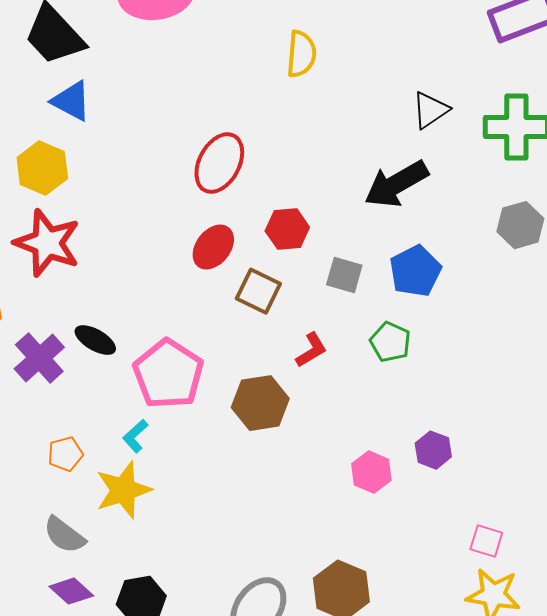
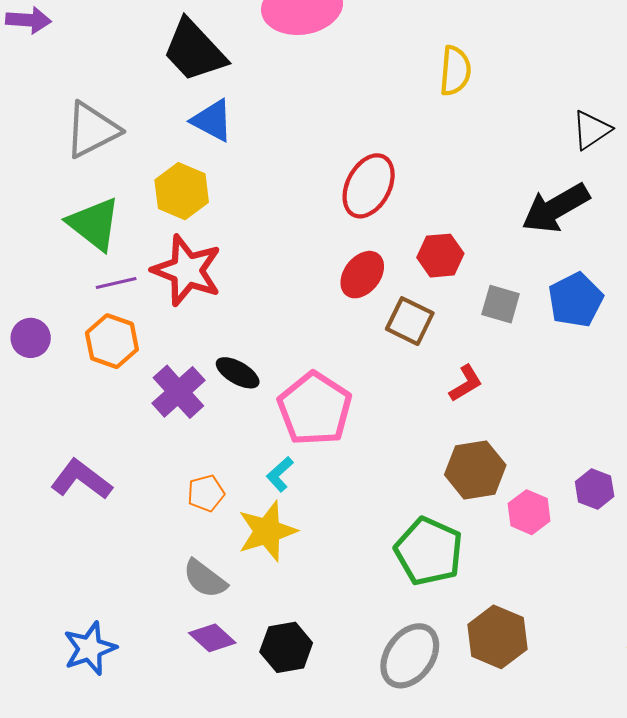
green pentagon: (390, 342) -> (429, 551), moved, size x1.6
brown hexagon: (260, 403) -> (475, 470), moved

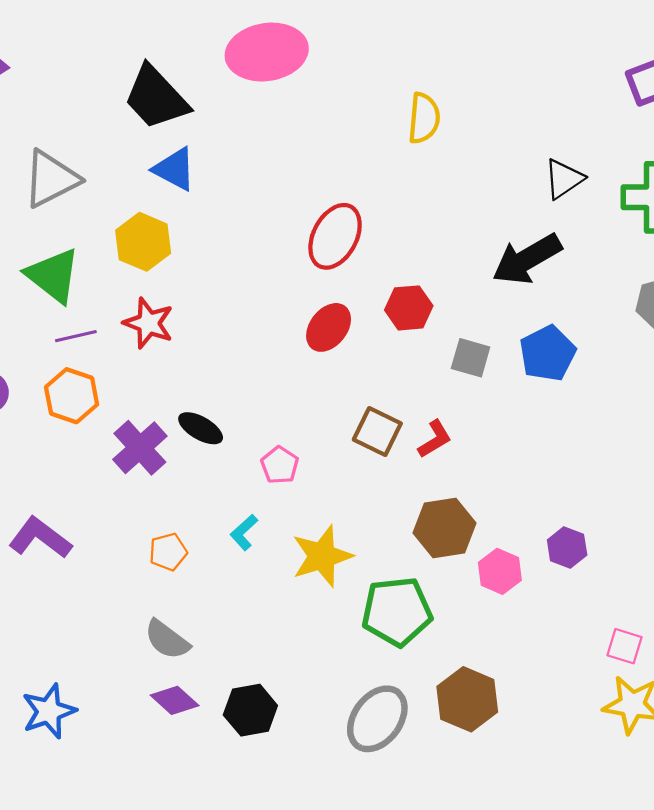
red star: (187, 270) -> (149, 323), size x0.7
brown square: (410, 321) -> (377, 432), moved
pink pentagon: (315, 409) -> (280, 465), size x0.5
yellow star: (267, 531) -> (322, 556), moved
green pentagon: (429, 551) -> (397, 611), turned -30

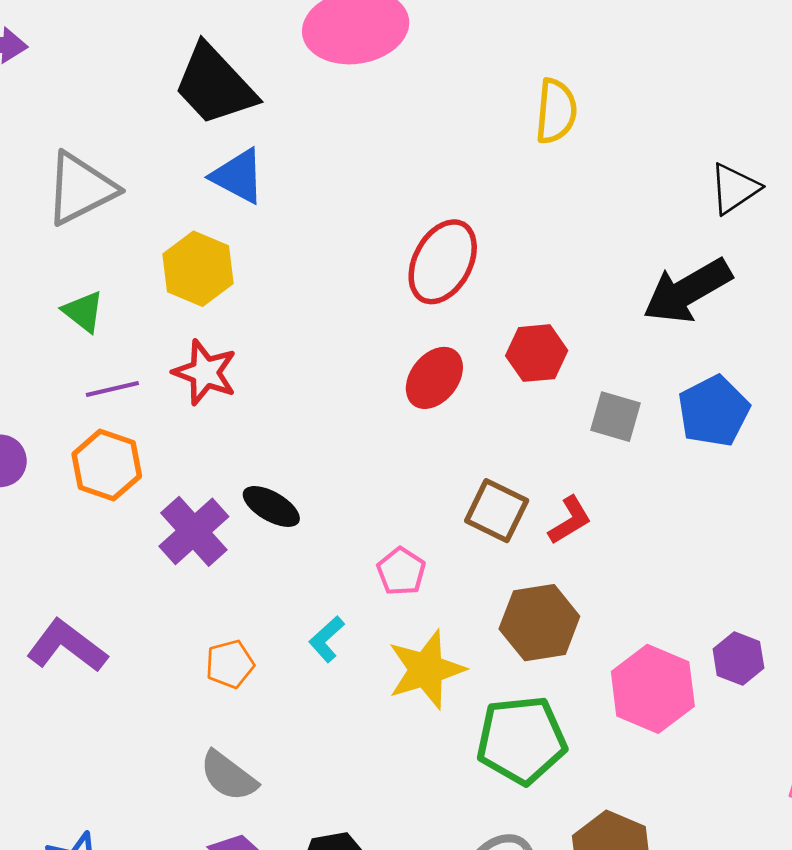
green triangle: (53, 275) -> (83, 312), size x0.6
pink pentagon: (280, 465) -> (401, 571), moved
brown hexagon: (445, 528) -> (539, 623), moved
pink hexagon: (500, 571) -> (653, 689), size x1.5

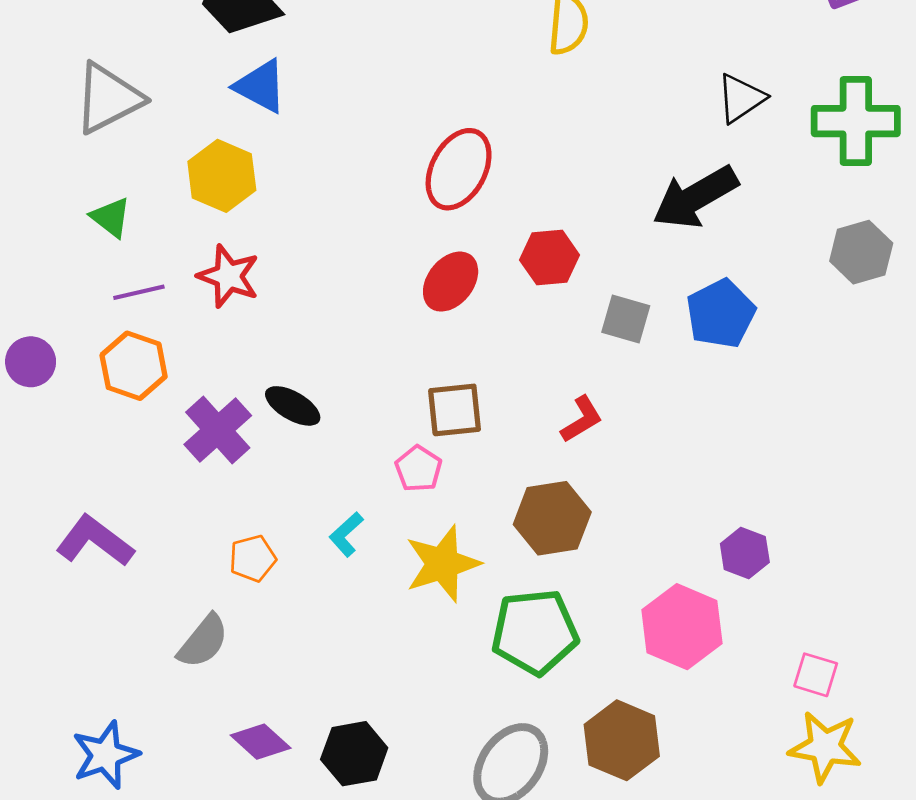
brown square: (497, 511) -> (455, 410), moved, turned -32
pink hexagon: (653, 689) -> (682, 627), moved
gray semicircle: (228, 776) -> (203, 641), moved, turned -88

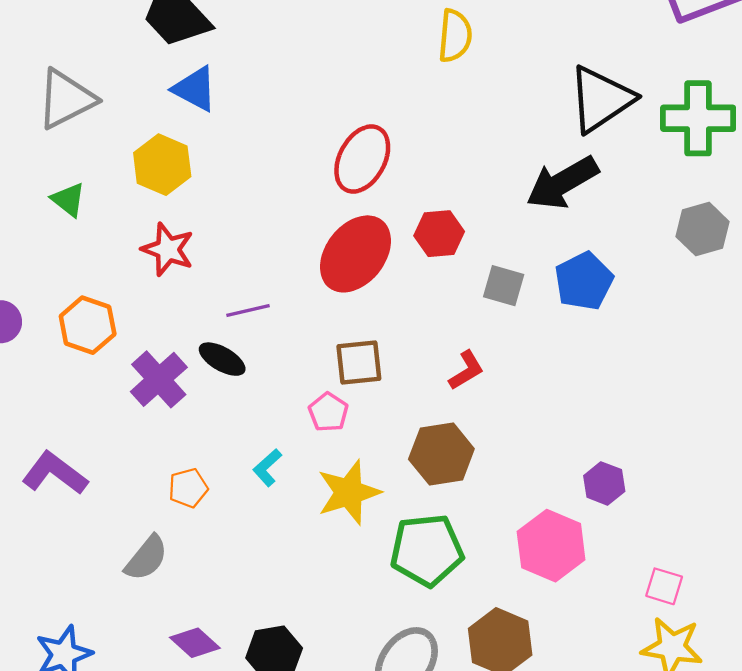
black triangle: (741, 98) -> (601, 99), size x1.6
red ellipse: (451, 282) -> (355, 254), size x1.5
purple line: (139, 292) -> (248, 310), moved

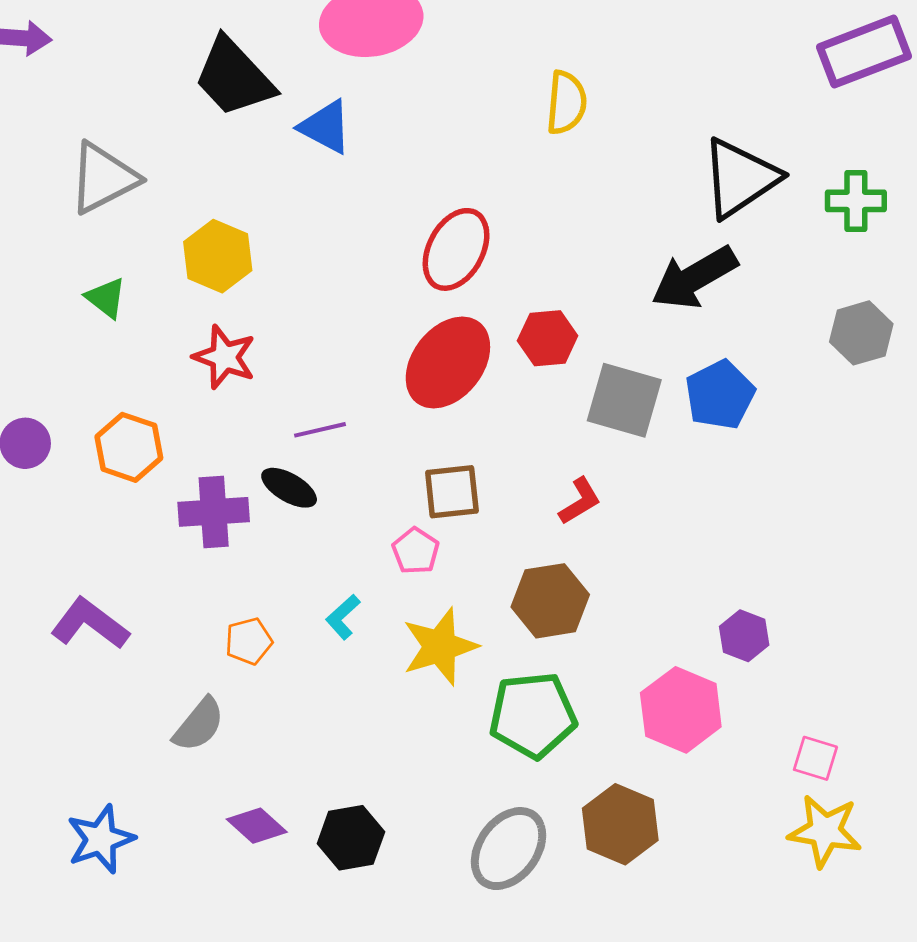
blue triangle: (195, 89) -> (325, 127), moved
green cross: (698, 118) -> (856, 201), size x0.7
gray square: (504, 286) -> (624, 400), size x1.5
purple cross: (159, 379) -> (214, 512), turned 38

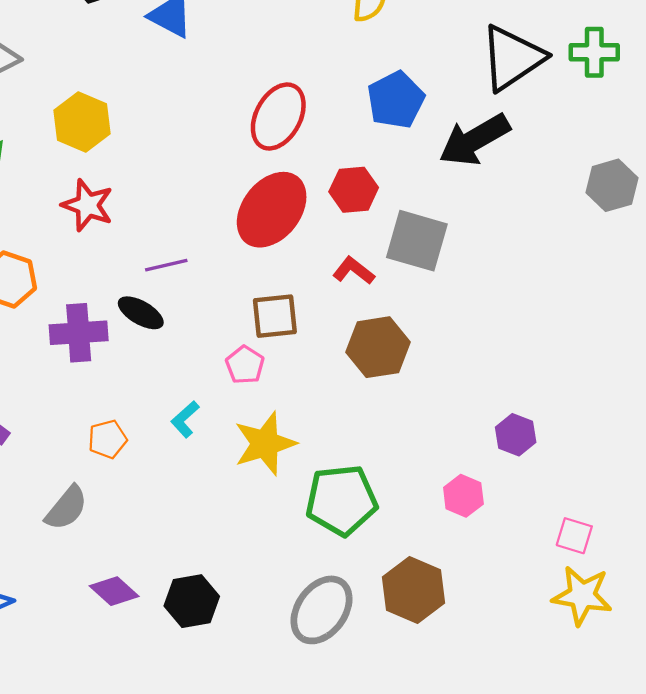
green cross: (856, 201) -> (594, 52), moved
blue pentagon: (720, 395) -> (396, 100), moved
red L-shape: (580, 501) -> (354, 271), moved, turned -111
brown hexagon: (550, 601) -> (378, 347), moved
pink hexagon: (681, 710) -> (463, 496), size x0.6

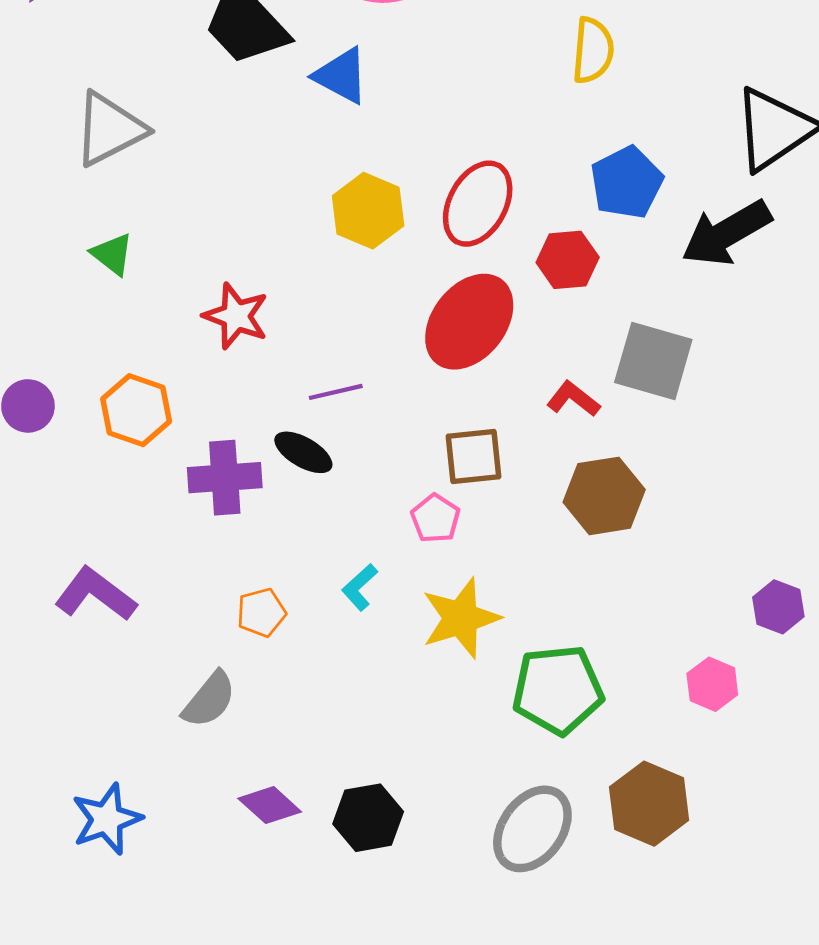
yellow hexagon: (82, 122) -> (368, 211), moved
red hexagon: (354, 190) -> (568, 260), moved

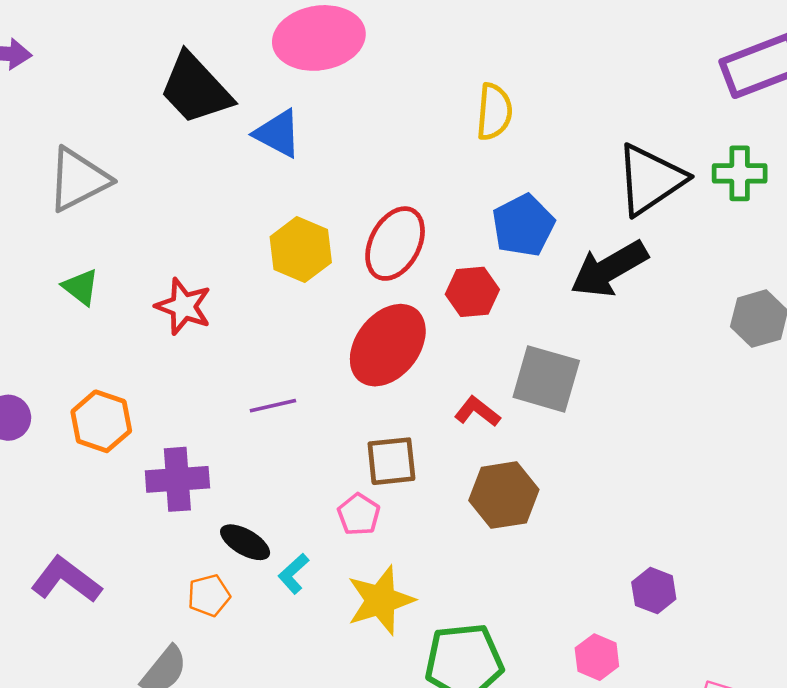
red star: (236, 316) -> (183, 306), moved
black ellipse: (303, 452) -> (245, 542), moved

